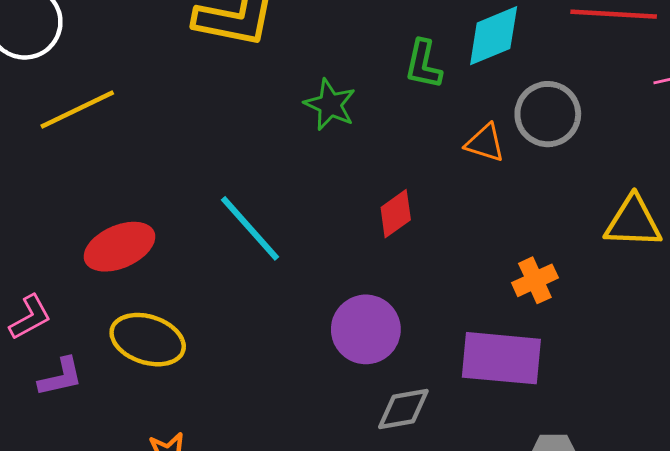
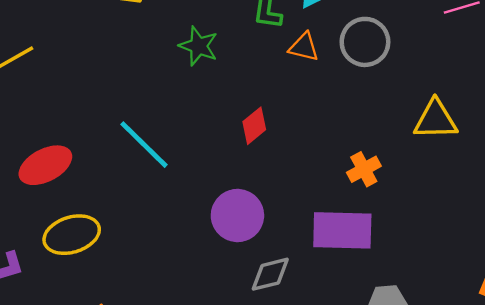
orange triangle: (485, 143) -> (304, 47), moved
yellow ellipse: (148, 340) -> (72, 235), turned -32

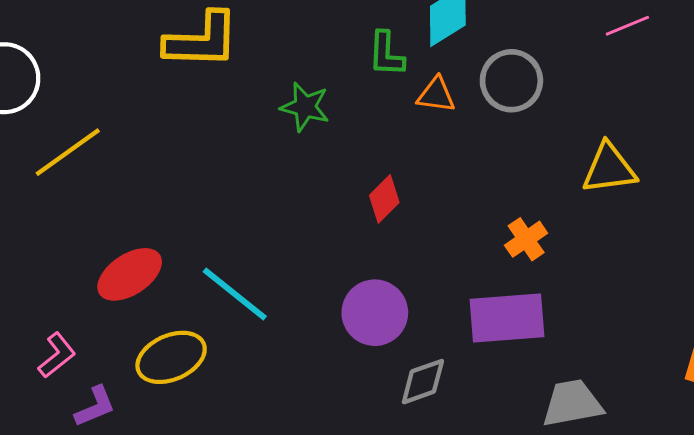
cyan line: (144, 145) -> (235, 294), moved

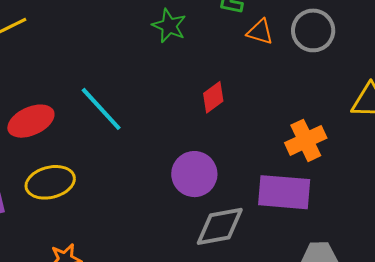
orange cross: (526, 239) -> (306, 140), size x1.4
cyan line: (235, 294) -> (101, 109), moved
gray diamond: (423, 382) -> (220, 226), size x1.4

